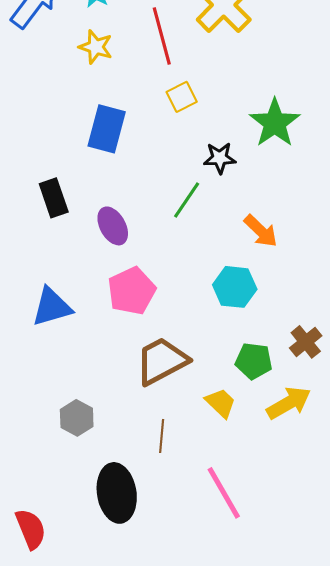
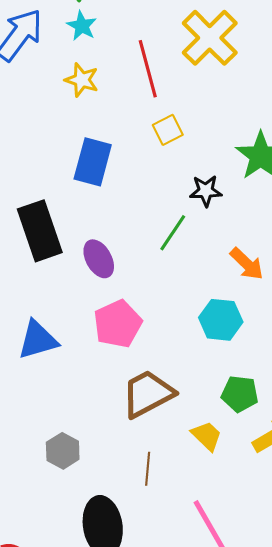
black rectangle: (54, 198) -> (40, 231), size x1.5

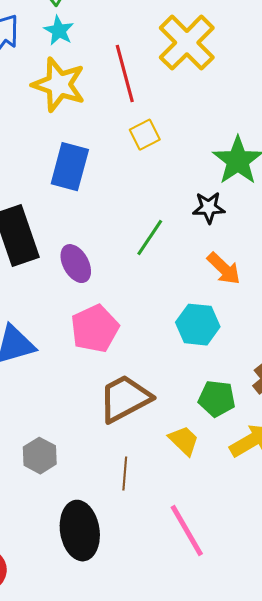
yellow star: (82, 80) -> (59, 85), size x1.6
black star: (206, 191) -> (209, 208), moved

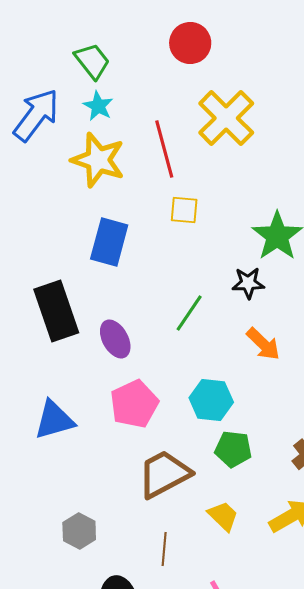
yellow square: (145, 135) -> (184, 210), turned 32
cyan hexagon: (198, 325) -> (211, 400), moved
green pentagon: (217, 399) -> (233, 449), moved

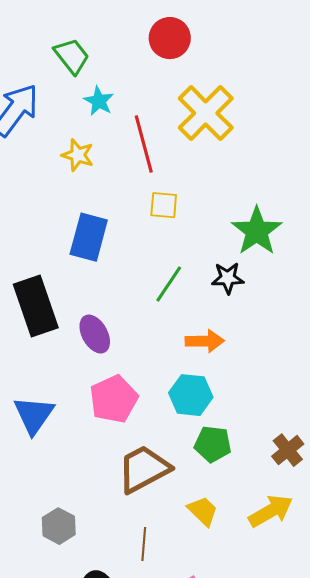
cyan star: (98, 106) -> (99, 101), moved
yellow star: (98, 160) -> (78, 155), size x0.6
green line: (189, 313) -> (169, 284), moved
orange arrow: (263, 344) -> (205, 341), moved, turned -45
blue triangle: (54, 420) -> (34, 415), turned -39

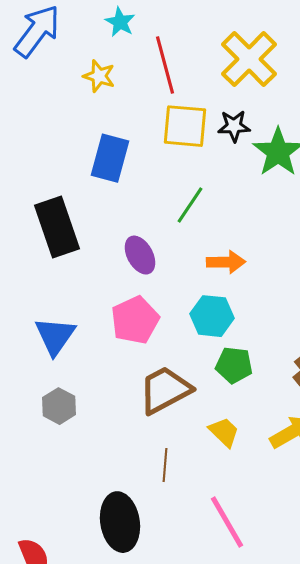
yellow cross: (206, 113) -> (249, 59), moved
yellow square: (164, 205) -> (185, 126), size x1.6
black star: (228, 278) -> (234, 126), moved
purple ellipse: (95, 334) -> (140, 255), moved
gray hexagon: (59, 526) -> (59, 406), moved

